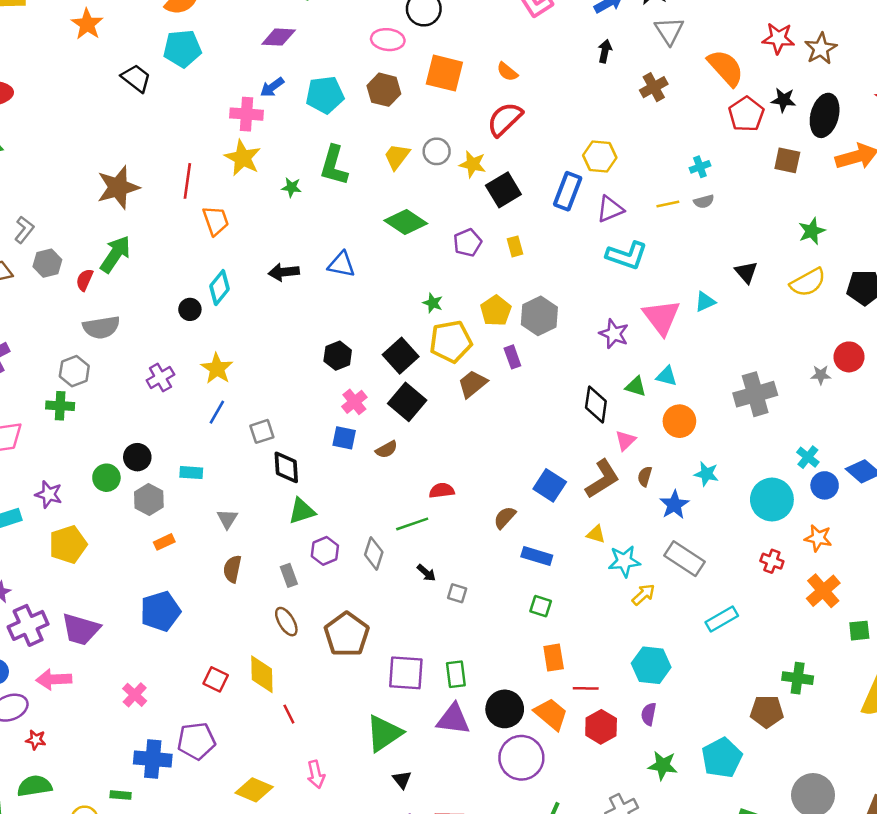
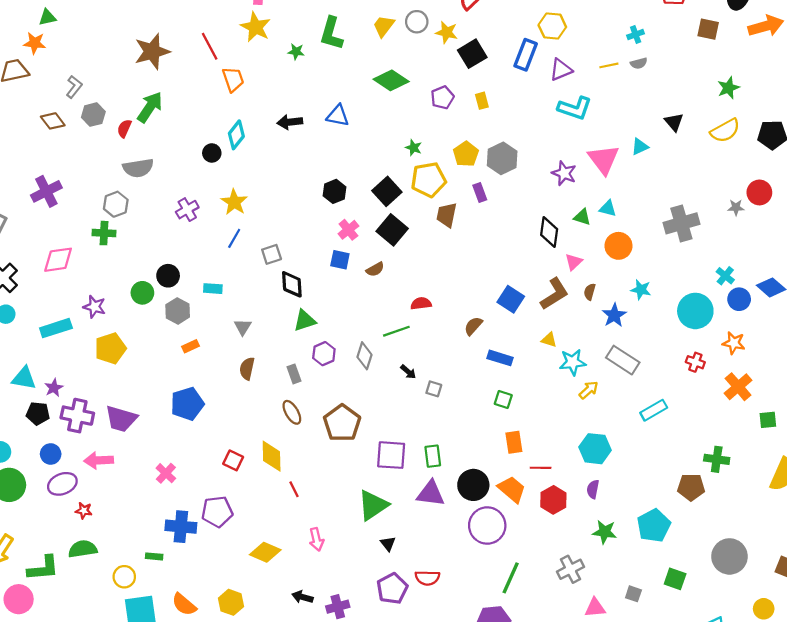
red line: (187, 181) -> (210, 46), turned -36
brown trapezoid: (473, 384) -> (447, 215), turned -40
purple cross: (28, 625) -> (77, 416), turned 36

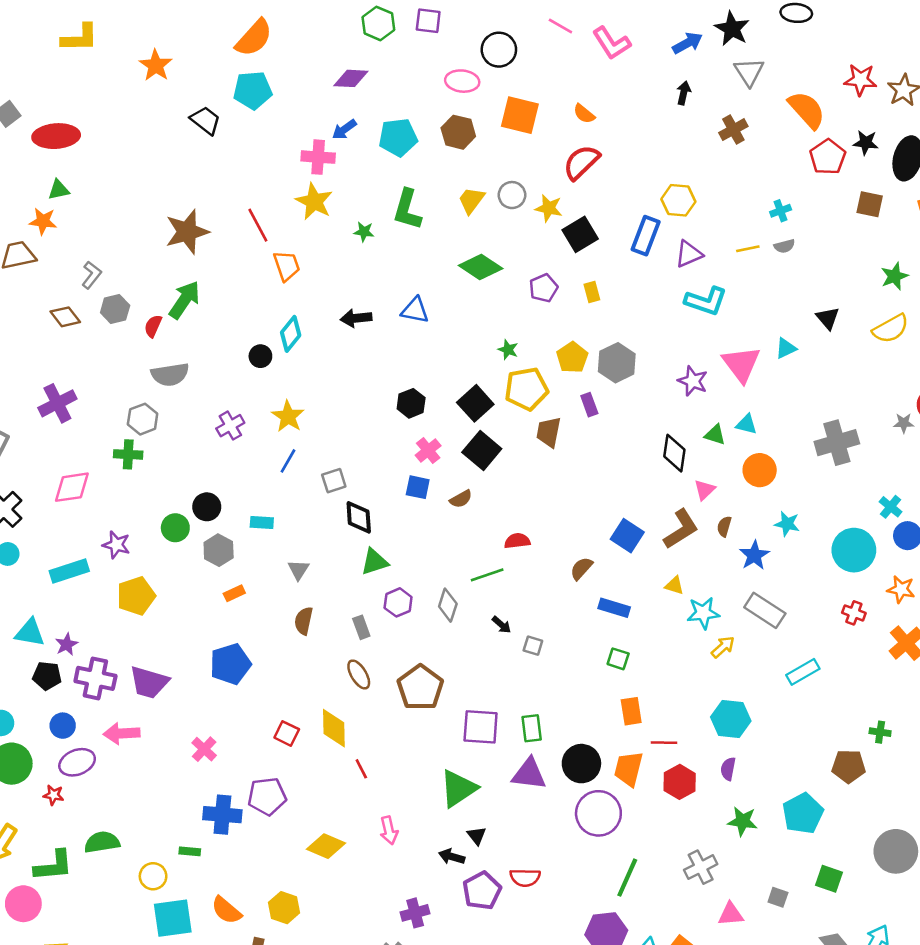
green cross: (717, 459) -> (880, 732), size x0.7
orange trapezoid: (512, 489) -> (629, 769), turned -116
red star: (84, 511) -> (53, 795), moved
black arrow: (303, 597) -> (452, 857), moved

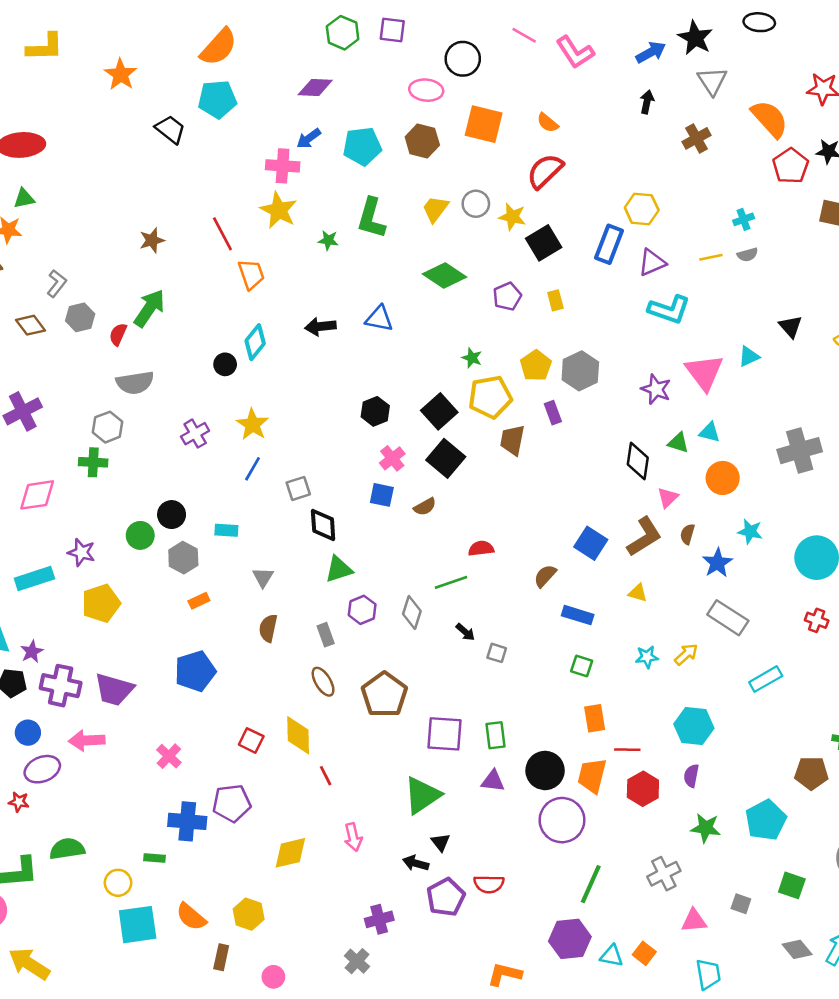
brown star: (187, 232) -> (152, 240), size x0.6
cyan star: (703, 613) -> (647, 657), moved, size x0.7
purple triangle: (529, 774) -> (493, 781), size x0.7
yellow diamond: (326, 846) -> (290, 853), turned -36

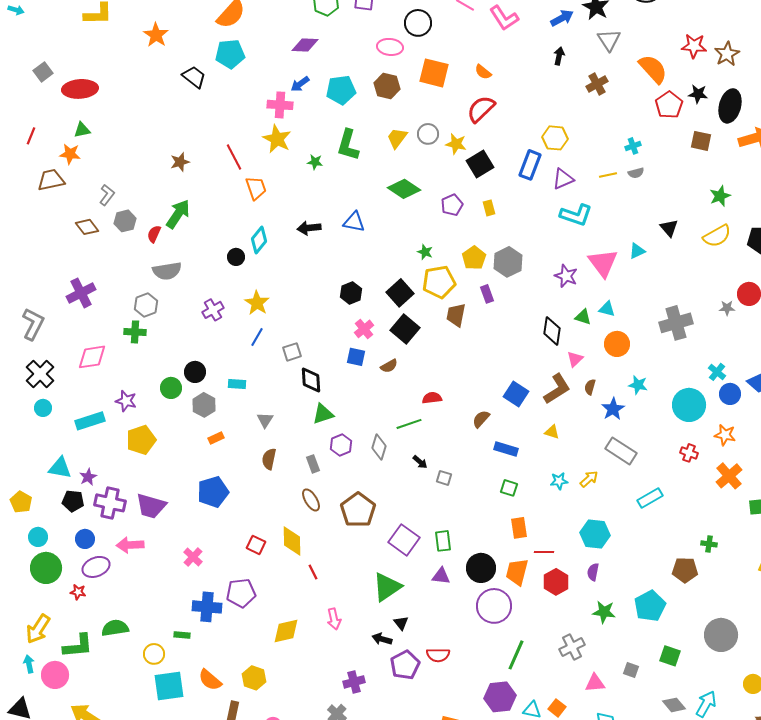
purple square: (444, 734) -> (404, 540), turned 32

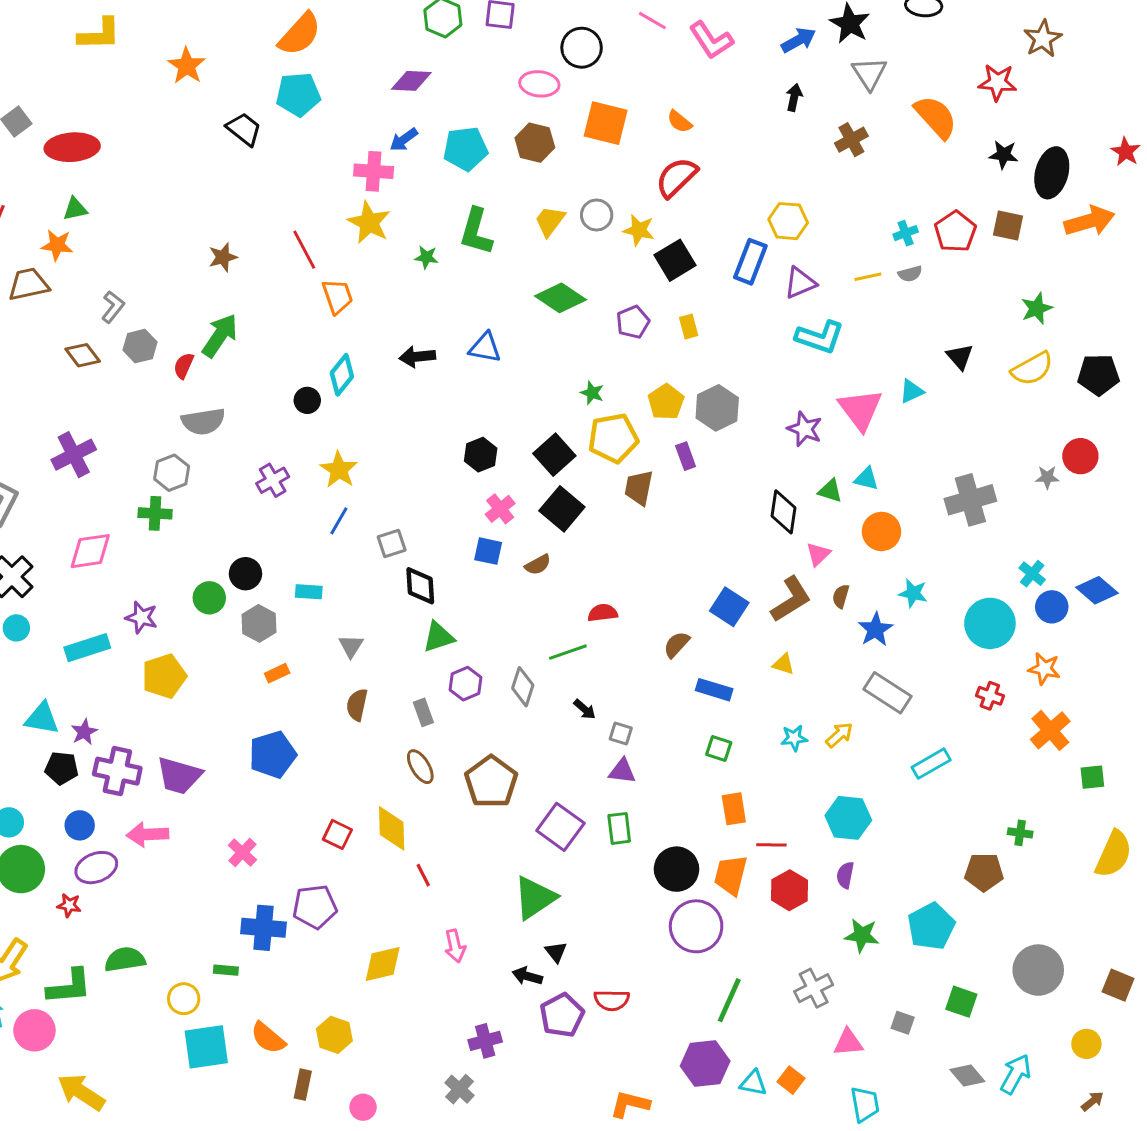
brown star: (727, 54) -> (1043, 39), moved
red pentagon: (669, 105) -> (955, 232), moved
purple triangle: (441, 576) -> (622, 771), moved

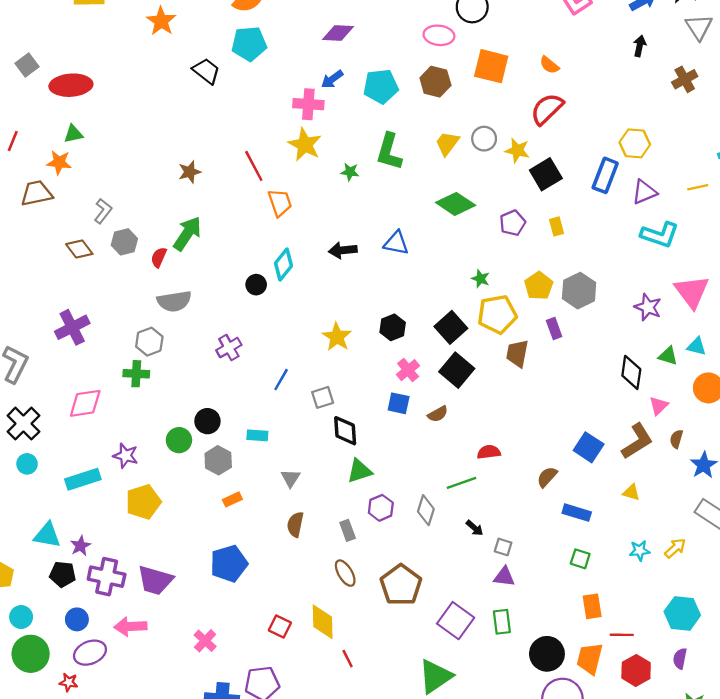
yellow star: (339, 470) -> (337, 337), moved

